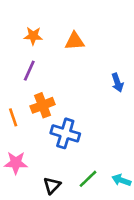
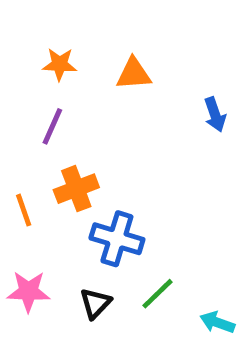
blue arrow: (117, 83) -> (215, 114), moved
green line: (88, 179) -> (158, 294), moved
black triangle: (52, 186) -> (95, 303), moved

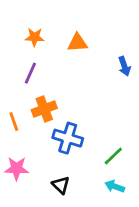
green line: (158, 294) -> (113, 156), moved
black triangle: (95, 303) -> (61, 185), moved, turned -30
cyan arrow: (217, 322) -> (115, 186), moved

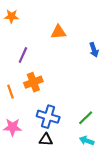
orange star: (35, 37) -> (11, 16), moved
blue cross: (68, 138) -> (48, 117), moved
black triangle: (61, 185) -> (46, 140), turned -40

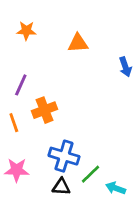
orange star: (11, 16) -> (26, 31), moved
purple line: (23, 55) -> (21, 85), moved
green line: (86, 118) -> (91, 174), moved

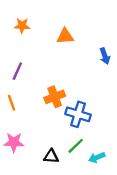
orange cross: (45, 110) -> (55, 97), moved
blue cross: (64, 156) -> (78, 114), moved
cyan arrow: (116, 188) -> (97, 158), turned -42

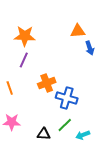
orange star: (22, 26) -> (25, 36), moved, size x1.5
orange triangle: (65, 36) -> (78, 31), moved
purple line: (17, 71) -> (24, 60), moved

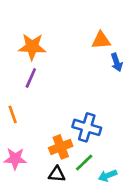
orange cross: (47, 83) -> (61, 147), moved

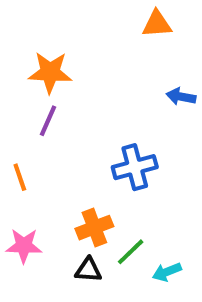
orange triangle: (101, 40) -> (157, 24), moved
blue arrow: (117, 62) -> (181, 97), turned 120
blue cross: (87, 127) -> (135, 167), moved, turned -32

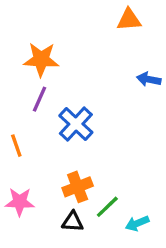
blue cross: (135, 167) -> (76, 124), moved, turned -32

